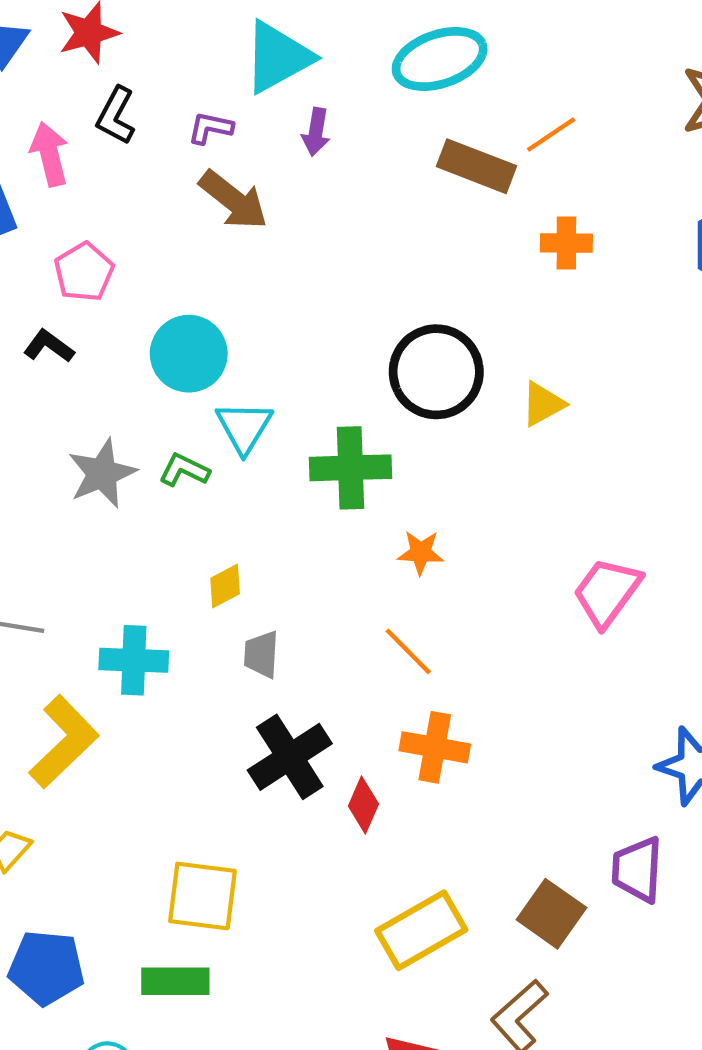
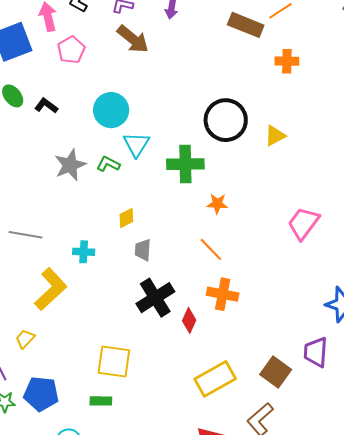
pink pentagon: (84, 272) -> (71, 50), moved
cyan cross: (134, 660) -> (84, 252), size x0.7
green rectangle: (175, 981) -> (101, 401), size x0.7

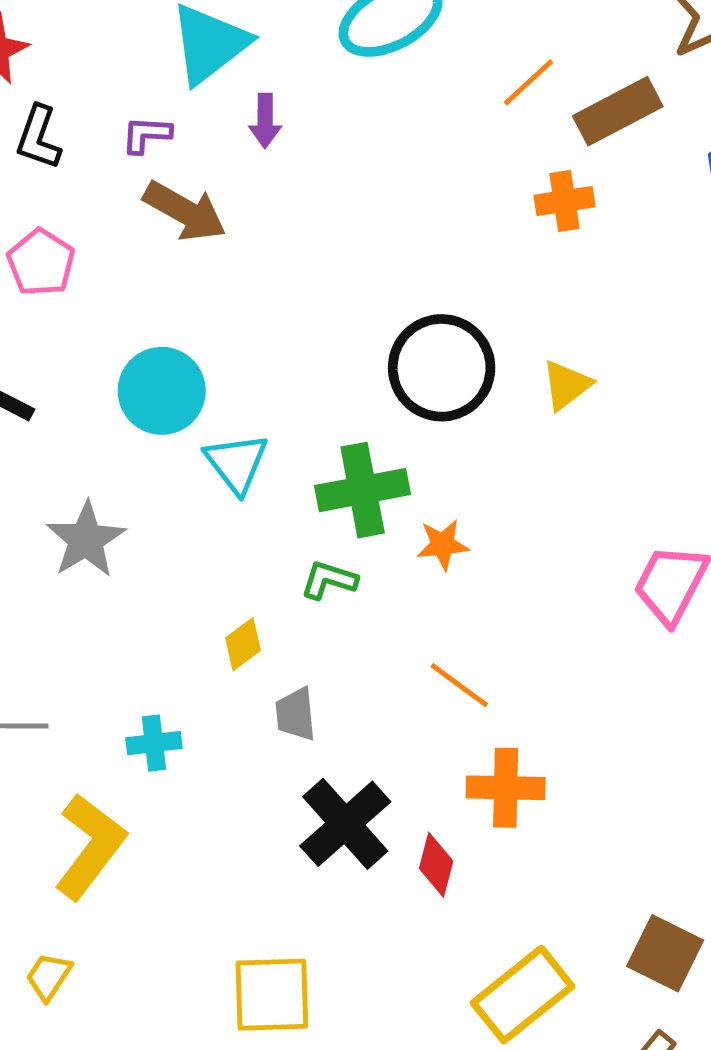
brown rectangle: (246, 25) -> (618, 111), moved, turned -40
green L-shape: (108, 164) -> (329, 580), moved
orange star: (217, 204) -> (443, 545), moved

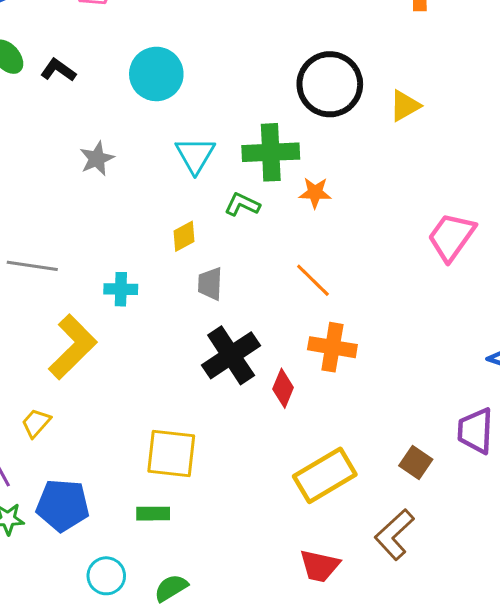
cyan triangle: (237, 463) -> (195, 155), moved
gray star: (86, 540) -> (97, 159), size x0.7
brown square: (665, 953) -> (416, 463), size x0.7

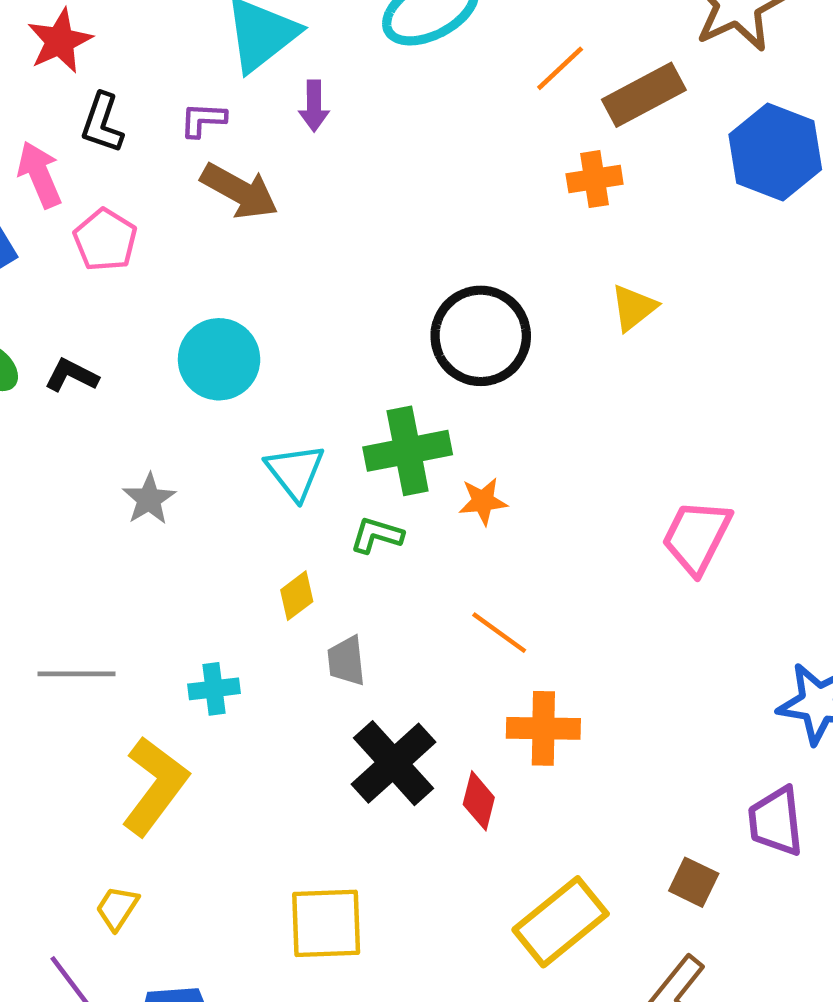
yellow triangle: (405, 106) -> (634, 308), moved

